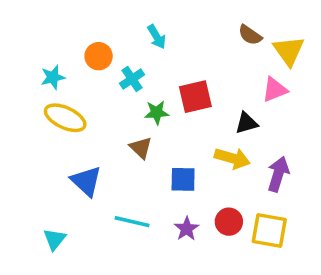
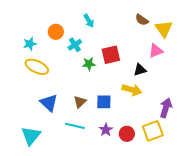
brown triangle: (141, 148) -> (80, 102), moved, turned 32
purple arrow: (278, 174) -> (166, 108), moved
red circle: (229, 222) -> (127, 134), moved
yellow square: (269, 230) -> (153, 131), turned -30
cyan triangle: (55, 239) -> (31, 136), size x1.5

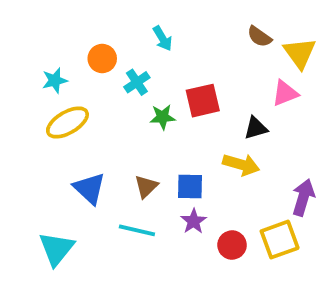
yellow ellipse: (37, 67) -> (67, 123), turned -55
purple star: (106, 130) -> (194, 221), moved

